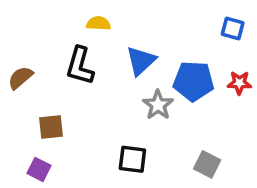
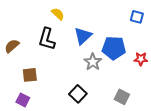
yellow semicircle: (98, 23) -> (58, 14), turned 40
red star: (239, 83) -> (141, 59), moved
black square: (132, 159) -> (78, 94), turned 36

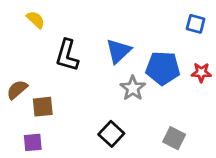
yellow semicircle: (58, 14) -> (36, 20), moved
brown semicircle: (12, 46) -> (17, 90), moved
red star: (141, 59) -> (201, 72), moved
purple square: (23, 100) -> (33, 142), turned -32

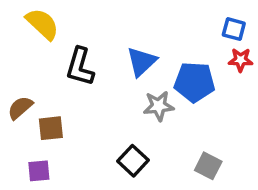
yellow semicircle: (36, 20) -> (42, 24), size x1.5
red star: (201, 72) -> (241, 60), moved
gray star: (133, 88) -> (159, 106), turned 30

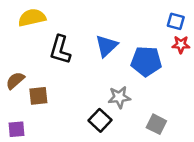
yellow semicircle: (42, 24) -> (32, 18), turned -56
gray star: (159, 106) -> (119, 97), moved
purple square: (39, 171) -> (17, 129), moved

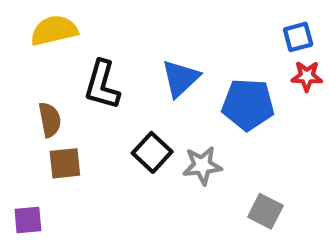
blue square: (176, 21) -> (298, 37), turned -30
brown semicircle: (15, 81) -> (50, 120), moved, turned 120
black square: (100, 120) -> (152, 152), moved

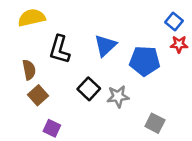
blue square: (298, 37) -> (174, 21), turned -36
brown square: (65, 163) -> (38, 95), turned -36
purple square: (28, 220) -> (52, 128), moved, turned 30

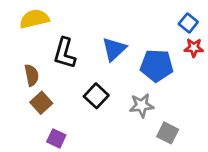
gray star: (118, 96) -> (142, 105), moved

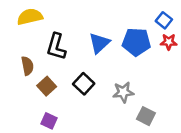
blue pentagon: (157, 66) -> (136, 42), moved
brown square: (41, 103) -> (47, 86), moved

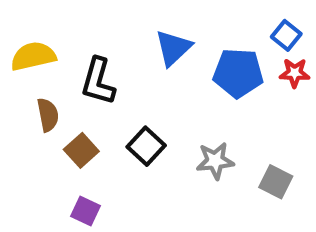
yellow semicircle: (30, 17) -> (33, 56), moved
blue triangle: (99, 43) -> (173, 48), moved
gray square: (146, 116) -> (276, 182), moved

